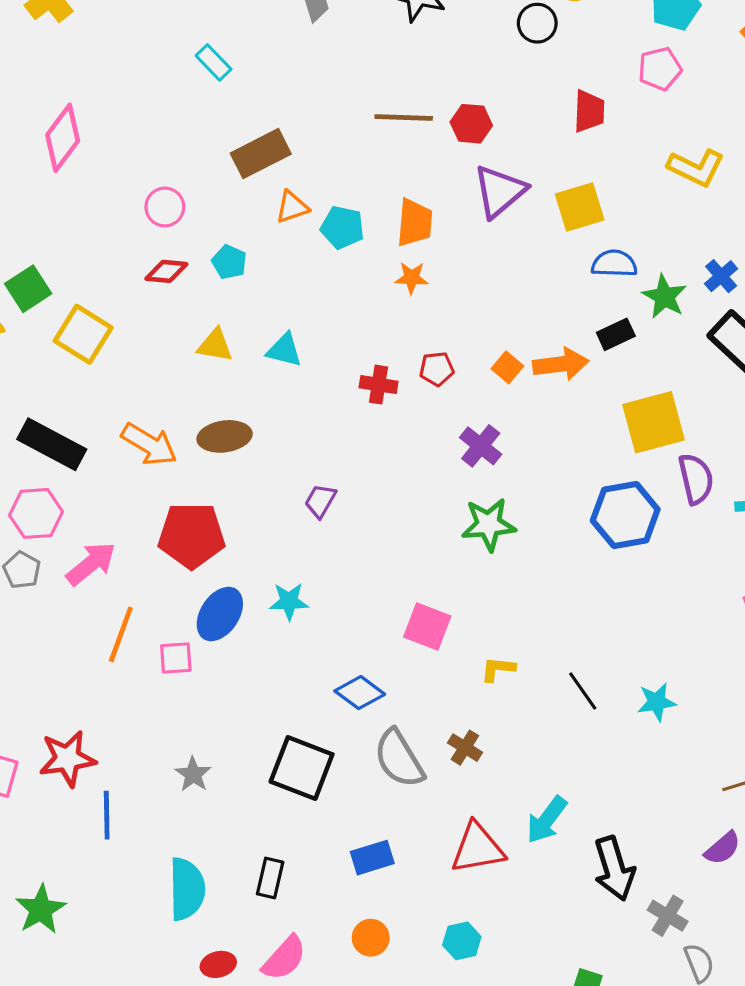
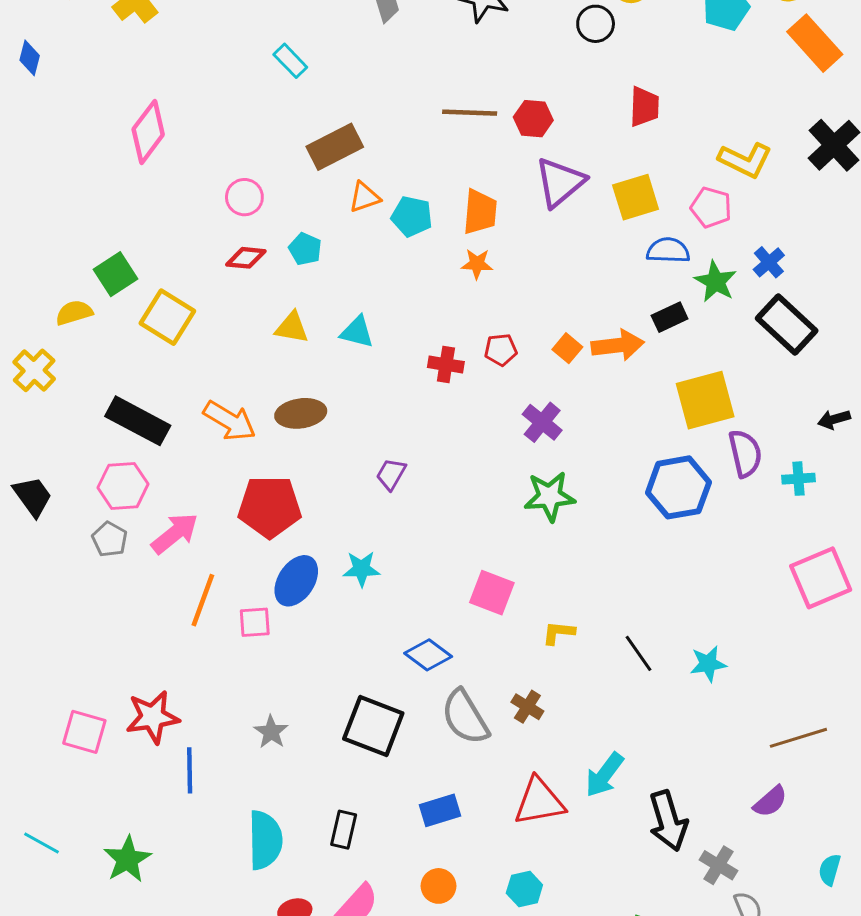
pink pentagon: (660, 69) -> (711, 207), moved, turned 30

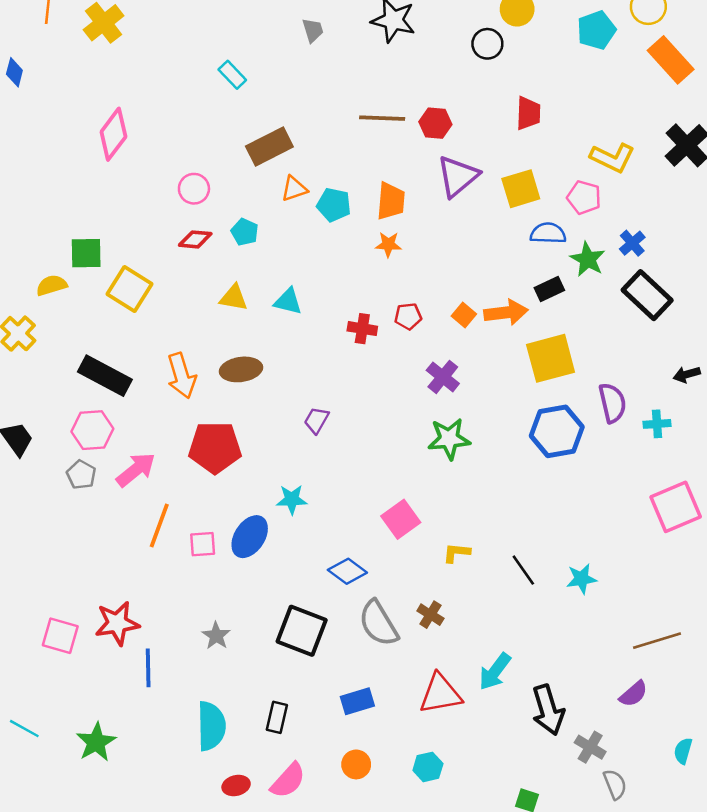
green square: (116, 274) -> (86, 253), turned 32
yellow square: (705, 400) -> (551, 358), moved
orange arrow: (230, 421) -> (182, 376), turned 42
blue ellipse: (296, 581) -> (250, 537), moved
pink square: (492, 593) -> (401, 519), turned 33

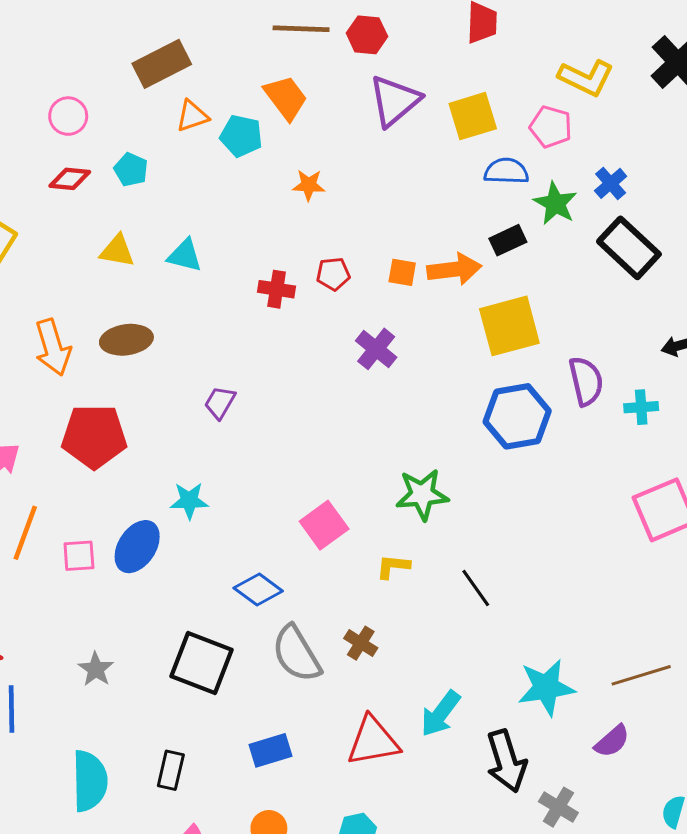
orange trapezoid: (391, 201) -> (286, 98), moved, turned -42
orange square: (464, 315) -> (402, 272), turned -30
green star: (449, 439) -> (422, 494), moved
cyan star: (581, 579) -> (546, 688), moved, size x1.5

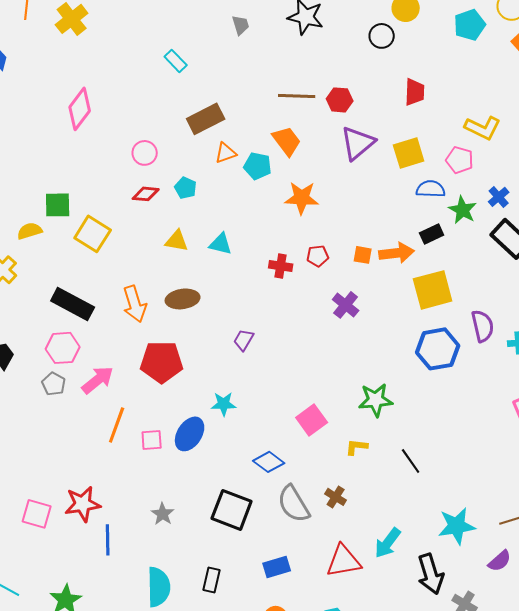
orange star: (309, 185) -> (302, 198), size x1.6

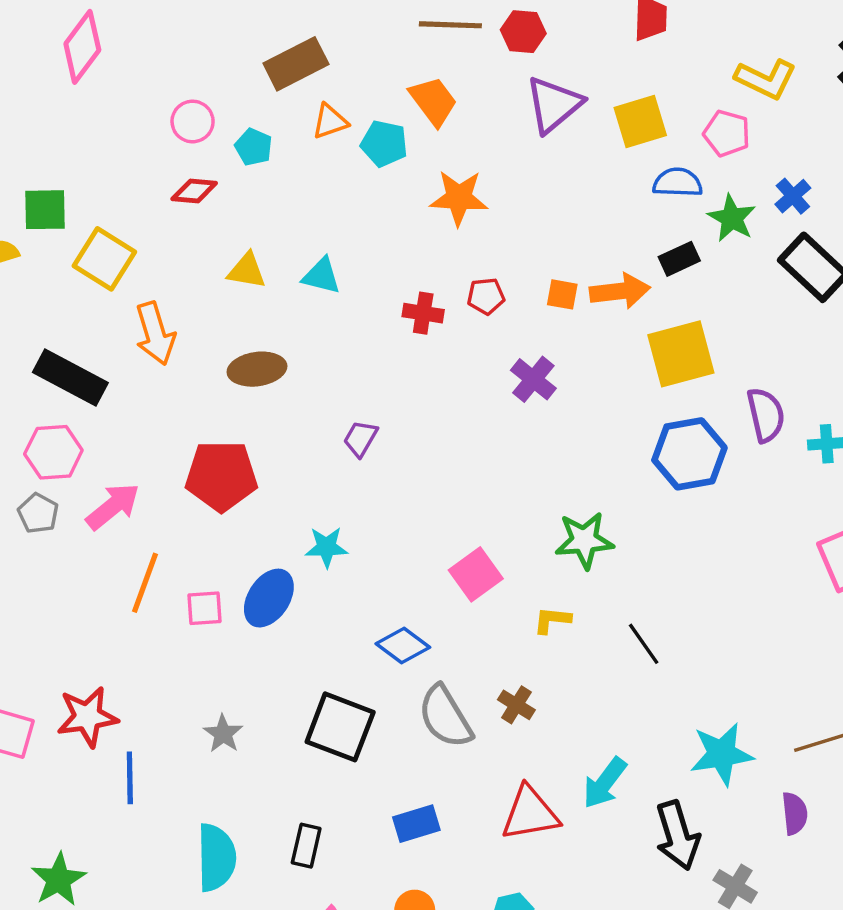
cyan pentagon: (186, 188) -> (254, 147), moved
orange arrow: (135, 304) -> (155, 333), moved
purple semicircle: (500, 561) -> (795, 813), turned -55

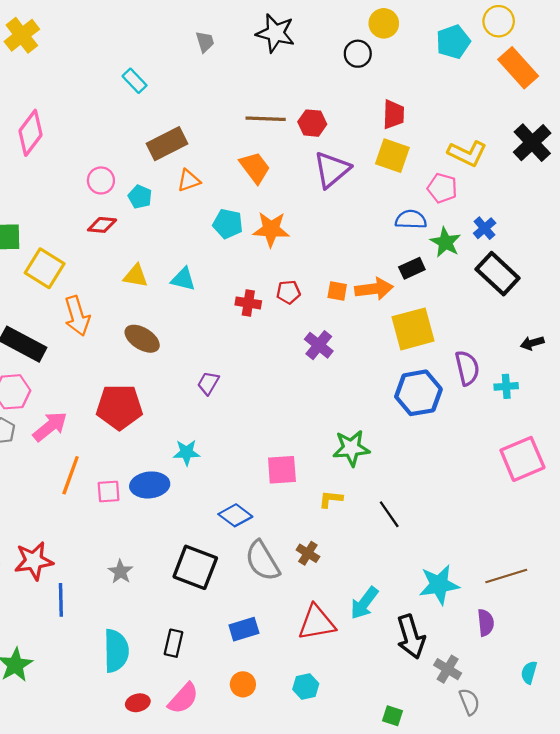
yellow square: (640, 121) -> (392, 156), moved, turned 36
cyan pentagon: (384, 144) -> (228, 224), moved
brown ellipse: (257, 369) -> (142, 339), turned 40
pink square: (476, 574) -> (282, 470), turned 32
blue ellipse: (269, 598) -> (150, 485), turned 51

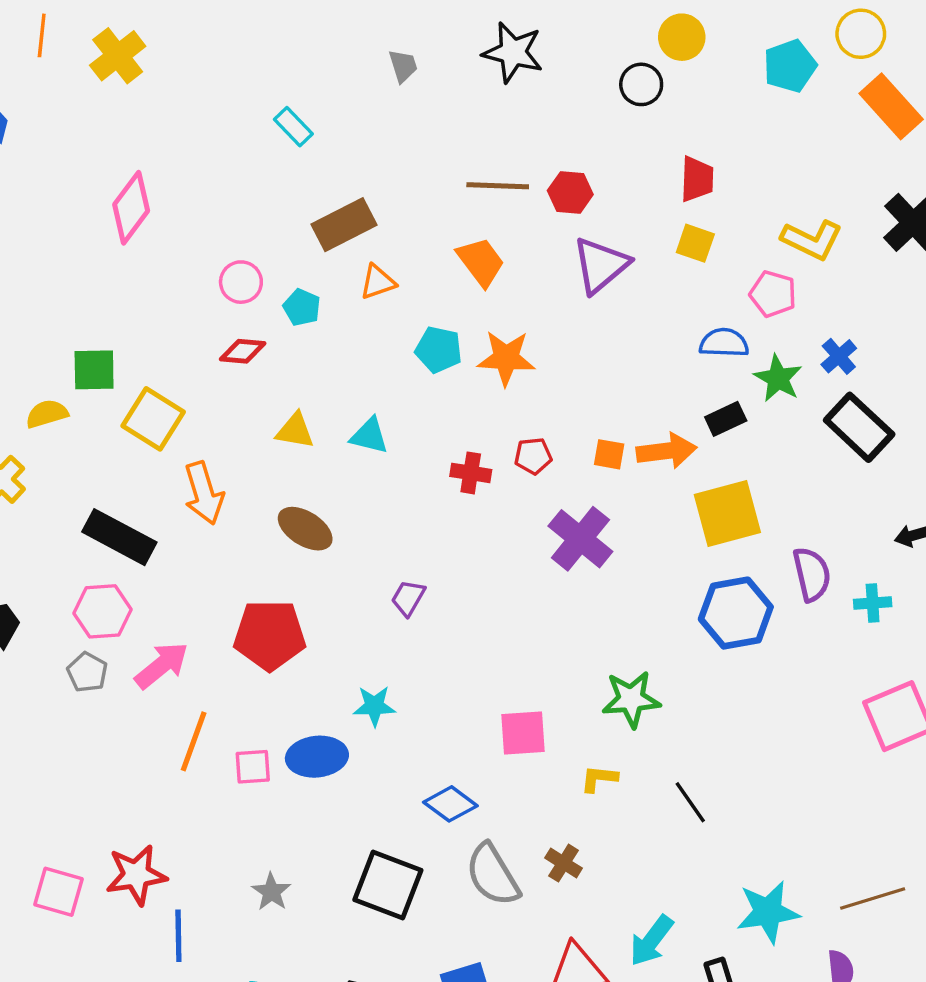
yellow square: (392, 156) -> (695, 243), size x0.7
purple cross: (319, 345) -> (580, 539), size x1.4

